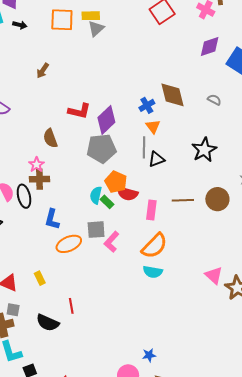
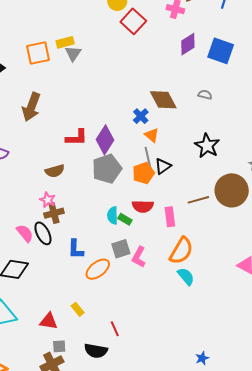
brown arrow: (43, 71) -> (31, 107), size x1.8
brown semicircle: (50, 138) -> (55, 171), turned -72
orange pentagon: (116, 182) -> (143, 173), moved, turned -30
brown circle: (217, 199) -> (232, 190), size x1.4
cyan semicircle: (153, 272) -> (186, 276), turned -126

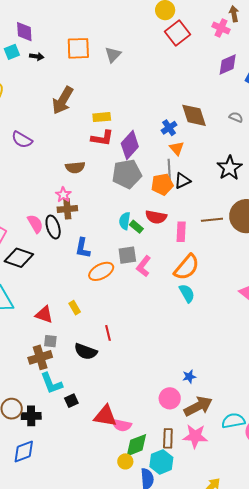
yellow rectangle: (65, 42) -> (102, 117), moved

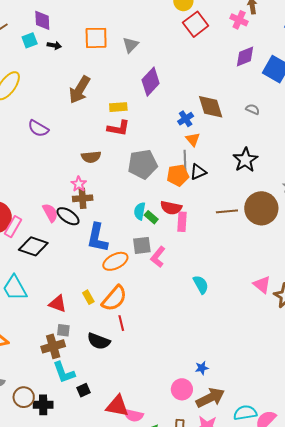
purple diamond: (130, 145) -> (151, 82), moved
black ellipse: (53, 227) -> (68, 216), turned -40
pink rectangle: (181, 232) -> (182, 222), moved
blue L-shape: (83, 248) -> (97, 238), size x1.4
orange semicircle: (187, 267) -> (114, 298), moved

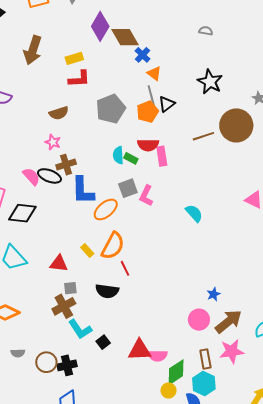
brown diamond: (211, 107) -> (125, 37), moved
brown cross: (83, 198) -> (66, 165), moved

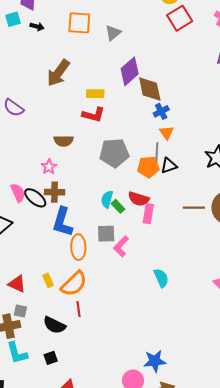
orange ellipse: (106, 209) -> (78, 247), turned -70
blue star: (214, 294) -> (155, 361), size x1.6
black square: (103, 342) -> (51, 358), moved

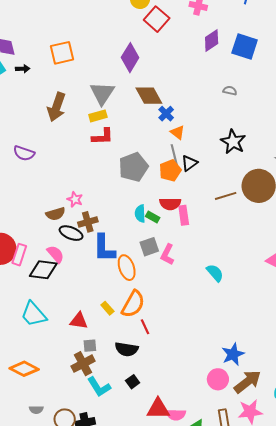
gray triangle: (113, 33) -> (102, 93), moved, size x1.5
purple diamond: (130, 71) -> (130, 58), moved
brown semicircle: (64, 141) -> (56, 214), moved
pink semicircle: (18, 193) -> (55, 254), moved

